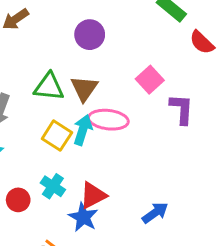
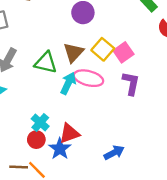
green triangle: (49, 87) -> (46, 63), moved
purple L-shape: (182, 109) -> (131, 83), moved
yellow square: (57, 136) -> (103, 49), moved
red circle: (18, 200) -> (36, 140), moved

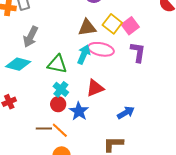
brown triangle: (73, 52) -> (87, 28), turned 42
green triangle: (46, 63) -> (57, 64), moved
red triangle: (69, 133) -> (95, 88), moved

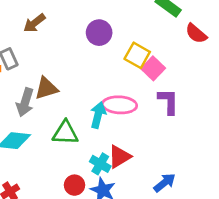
yellow square: (112, 24) -> (137, 55), moved
brown triangle: (87, 28) -> (46, 88), moved
cyan cross: (61, 89) -> (100, 164), moved

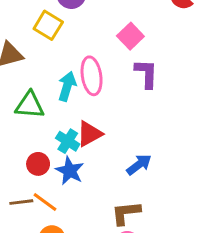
yellow square: (137, 55) -> (48, 25), moved
pink ellipse: (120, 105) -> (92, 76), turned 76

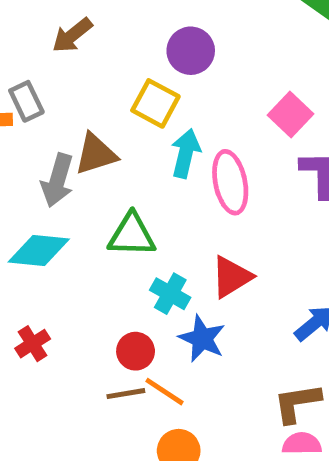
cyan arrow: (67, 86) -> (186, 153), moved
cyan cross: (68, 141) -> (170, 294), moved
red circle: (38, 164) -> (136, 351), moved

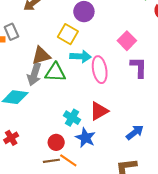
cyan arrow: (186, 153) -> (80, 56), turned 78
gray arrow: (57, 180) -> (34, 74), moved
green triangle: (132, 235) -> (55, 72), moved

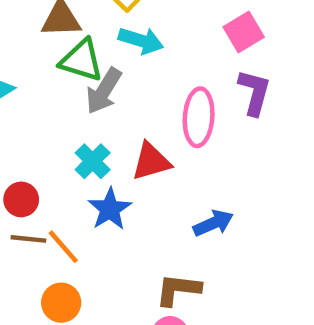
pink ellipse: (100, 70) -> (199, 117), moved
gray arrow: (34, 74) -> (104, 91), moved
red circle: (56, 142) -> (21, 199), moved

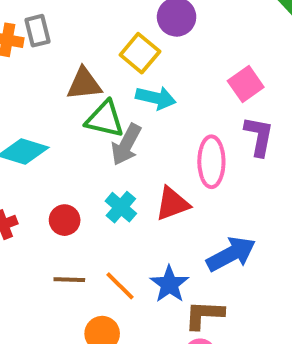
red circle: (21, 199) -> (65, 220), moved
blue star: (110, 209) -> (169, 284), moved
blue arrow: (213, 223) -> (231, 254), size x1.4
orange line: (63, 247) -> (120, 286), moved

